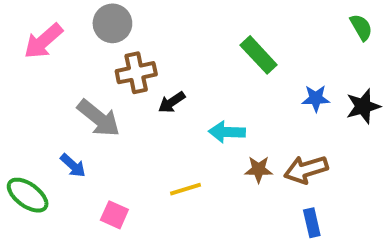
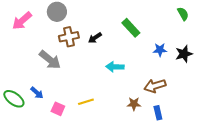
black arrow: (172, 102) -> (95, 38), moved
blue arrow: (73, 165) -> (37, 93), moved
brown star: (259, 169) -> (134, 104), moved
yellow line: (185, 189) -> (86, 102), moved

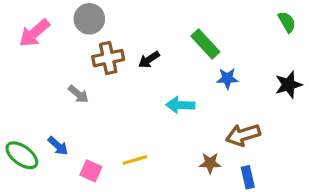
blue star: (160, 50) -> (227, 78), moved
gray arrow: (50, 60) -> (78, 94), size x0.6

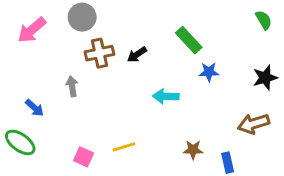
gray arrow: (78, 94) -> (72, 86), turned -138
brown arrow: (243, 135) -> (254, 124), moved
blue arrow: (58, 146) -> (35, 108), moved

